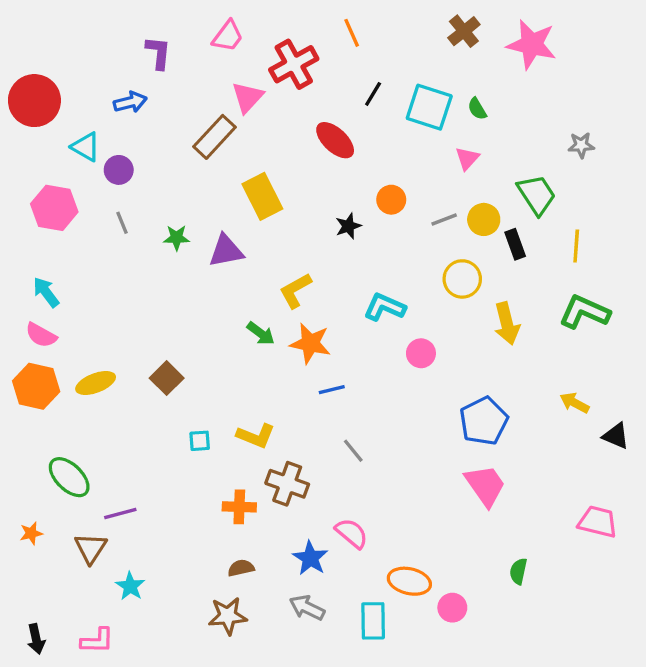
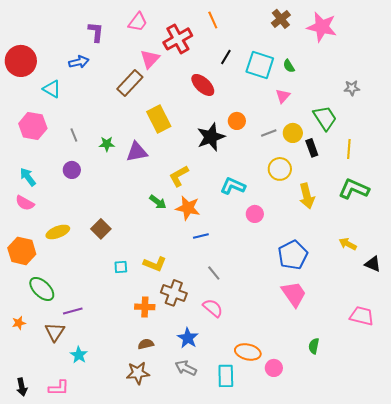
purple circle: (119, 170) -> (72, 170), moved
black star: (348, 226) -> (211, 137), size x1.8
orange hexagon: (36, 386) -> (22, 251), moved
pink semicircle: (352, 533) -> (213, 308), moved

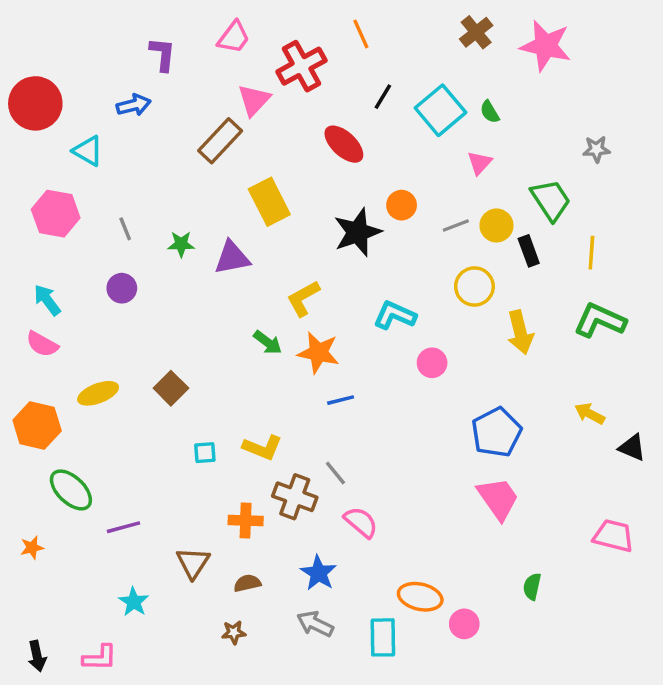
cyan square: (260, 65) -> (441, 110), turned 32
gray line: (214, 273) -> (335, 473), moved
brown triangle: (55, 332) -> (193, 563), moved
brown star: (138, 373) -> (234, 632), size x0.6

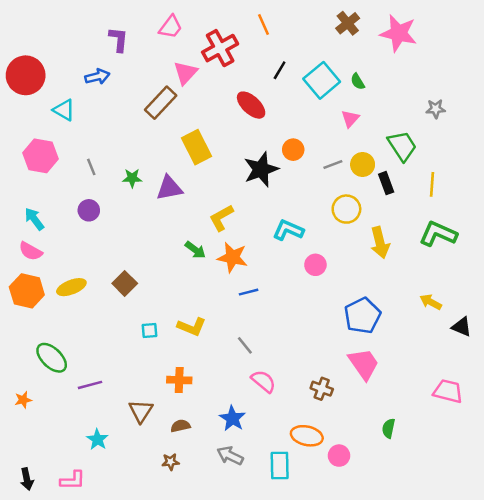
orange hexagon: (37, 426) -> (27, 291), moved
brown cross: (295, 497) -> (322, 389), moved, size x0.7

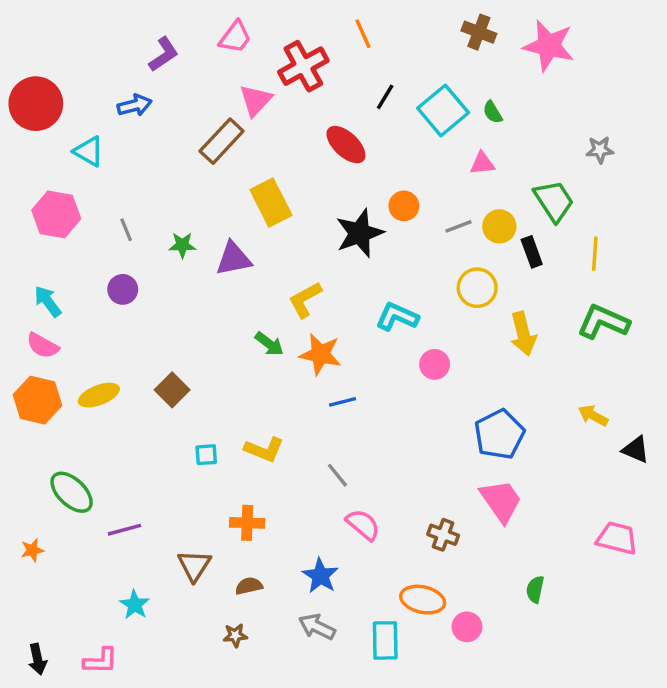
brown cross: (348, 23) -> (479, 32), turned -30
purple L-shape: (119, 39) -> (164, 54), turned 50
pink triangle: (350, 119) -> (482, 163), turned 42

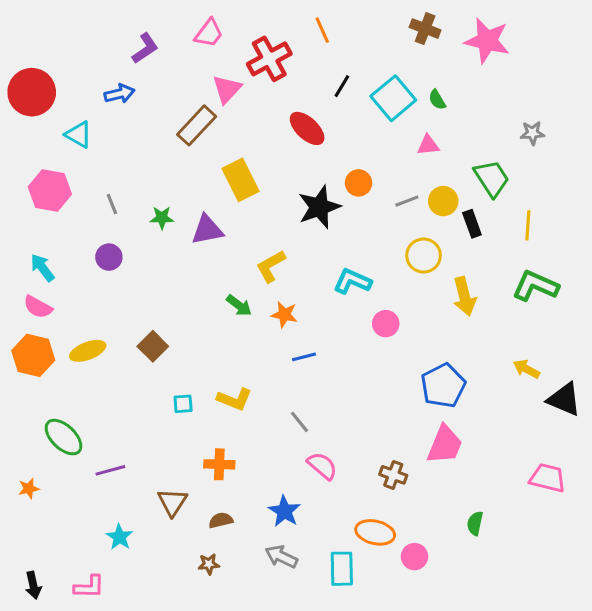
orange star: (320, 354) -> (284, 315), size x0.7
black triangle: (636, 450) -> (564, 399), size x1.4
pink trapezoid: (501, 501) -> (445, 445), turned 57

